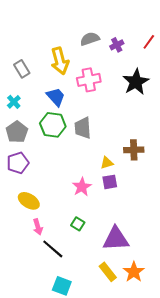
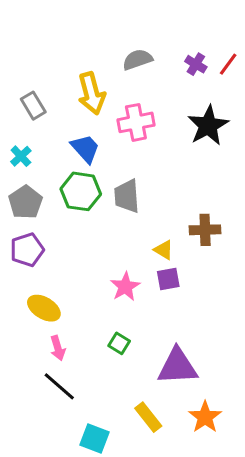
purple cross: (117, 45) -> (196, 64), moved, turned -32
yellow triangle: (107, 163) -> (164, 250), turned 48
black line: (53, 249) -> (59, 386), moved
yellow rectangle: (108, 272) -> (148, 417), moved

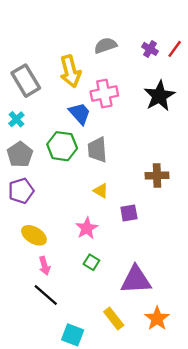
gray rectangle: (33, 106) -> (26, 81), size x1.5
blue trapezoid: (85, 149) -> (80, 113), moved
yellow triangle: (164, 250) -> (101, 191), moved
pink star: (125, 287) -> (87, 228), moved

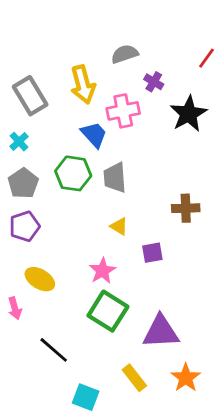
purple cross: (150, 49) -> (154, 82), moved
green square: (91, 262) -> (108, 311), size x2.0
pink arrow: (45, 266) -> (15, 308), moved

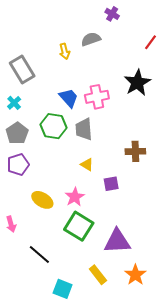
purple cross: (154, 82) -> (112, 14), moved
yellow arrow: (83, 85) -> (65, 51), moved, size x0.6
pink cross: (123, 111) -> (97, 97), moved
yellow ellipse: (40, 279) -> (42, 200), moved

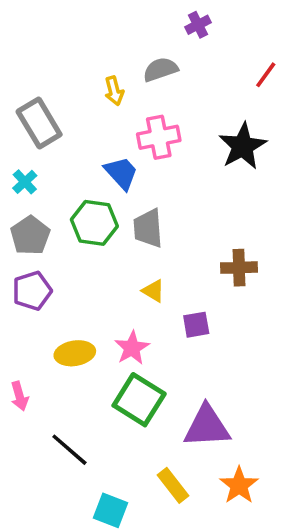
purple cross: (112, 14) -> (198, 25), turned 32
pink cross: (97, 97) -> (159, 137), moved
yellow ellipse: (42, 200) -> (75, 353), turned -40

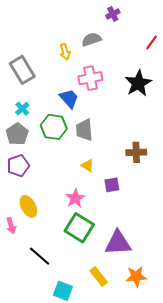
cyan cross: (25, 182) -> (22, 109), moved
yellow ellipse: (75, 353) -> (28, 206), moved, turned 70
orange star: (239, 485) -> (136, 277), turned 30

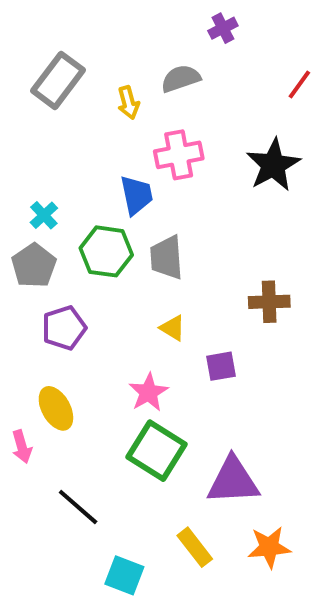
gray rectangle: (22, 70) -> (58, 80), moved, turned 68
blue trapezoid: (69, 98) -> (136, 195), turned 30
purple pentagon: (18, 166) -> (64, 328), moved

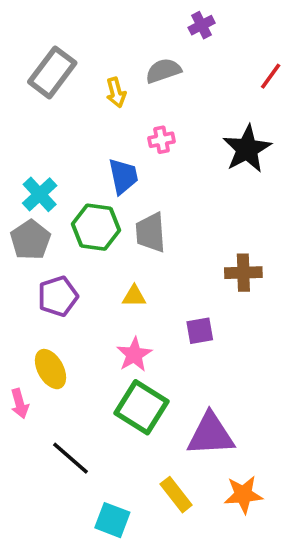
pink cross: (179, 155) -> (161, 140), size x0.6
cyan cross: (44, 215) -> (40, 194), size x1.4
yellow triangle: (173, 328) -> (134, 296), moved, turned -30

